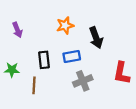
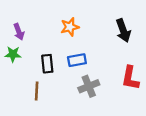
black arrow: (96, 38) -> (123, 31), moved
green star: (12, 70) -> (13, 54), moved

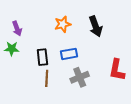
black arrow: (123, 31) -> (96, 26), moved
brown line: (37, 91) -> (47, 78), moved

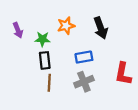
green star: (12, 49) -> (42, 39), moved
blue rectangle: (69, 54) -> (84, 57), moved

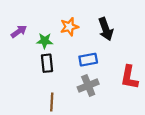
purple arrow: (18, 30) -> (19, 31), turned -104
brown line: (49, 83) -> (52, 102), moved

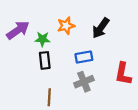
black arrow: (106, 29) -> (101, 28), turned 55
purple arrow: (19, 31) -> (18, 30), size x1.5

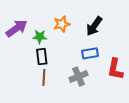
blue rectangle: (84, 57) -> (90, 53), moved
brown line: (49, 97) -> (44, 78), moved

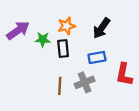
black rectangle: (42, 57) -> (63, 49), moved
brown line: (44, 78) -> (60, 86), moved

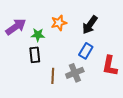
black rectangle: (63, 49) -> (35, 55), moved
blue rectangle: (97, 58) -> (86, 51), turned -49

